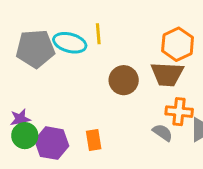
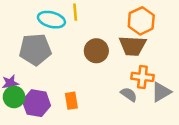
gray pentagon: (35, 49) -> (35, 50), moved

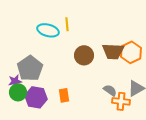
orange hexagon: (141, 21) -> (131, 52), moved
gray pentagon: (35, 50) -> (30, 68), moved, turned -30
orange cross: (142, 77) -> (121, 101), moved

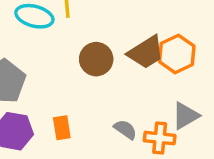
brown trapezoid: (113, 51) -> (146, 52), turned -35
gray semicircle: (110, 90) -> (125, 129), moved

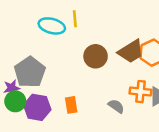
orange cross: (160, 138) -> (141, 92), moved

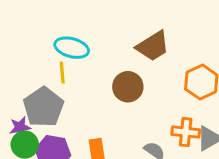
yellow line: (75, 19) -> (62, 73), moved
brown trapezoid: (131, 51) -> (153, 46), moved

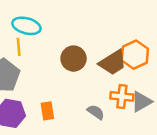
brown trapezoid: (153, 46) -> (113, 62), moved

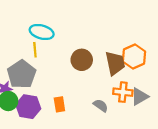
brown trapezoid: (113, 62) -> (115, 63), turned -70

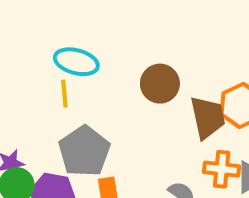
brown circle: (82, 60) -> (160, 84), moved
gray pentagon: (22, 74) -> (84, 151), moved

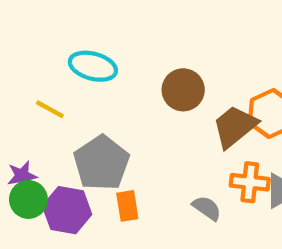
yellow line: (64, 94) -> (50, 109), moved, turned -56
brown trapezoid: (208, 117) -> (235, 126), turned -117

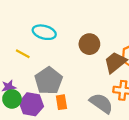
gray semicircle: (207, 208) -> (101, 103), size x1.6

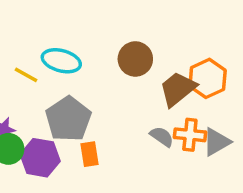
cyan ellipse: (44, 32) -> (61, 61), moved
gray semicircle: (101, 103) -> (162, 137), moved, size x0.6

